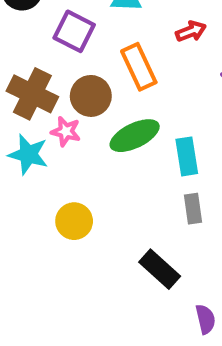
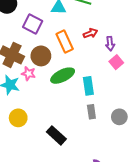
red arrow: (191, 31) -> (90, 33), moved
yellow circle: (74, 221) -> (18, 118), moved
black rectangle: (160, 269) -> (56, 135), moved

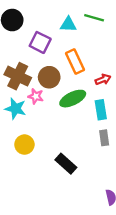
red arrow: (90, 33) -> (103, 79), moved

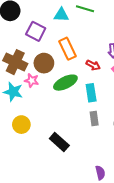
red arrow: (103, 79) -> (93, 65), turned 48

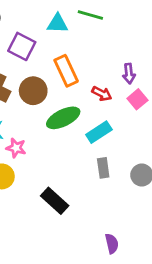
pink star: (32, 80) -> (16, 148), moved
cyan rectangle: (91, 93) -> (99, 132), turned 66

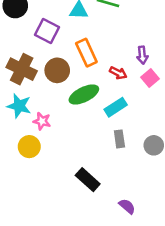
black rectangle: (55, 201) -> (88, 180), moved
purple semicircle: (112, 244) -> (127, 206), turned -36

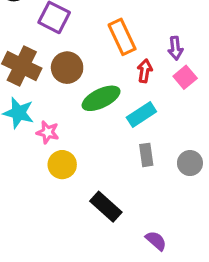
orange rectangle: (86, 53) -> (122, 37), moved
red arrow: (118, 73) -> (145, 71), turned -108
yellow circle: (29, 147) -> (62, 165), moved

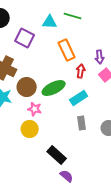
brown circle: (67, 68) -> (27, 87), moved
pink star: (48, 132) -> (35, 109), moved
purple semicircle: (156, 241) -> (67, 176), moved

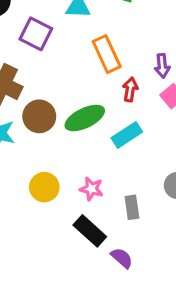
pink star: (35, 109) -> (91, 189), moved
gray rectangle: (82, 123) -> (132, 207), moved
purple semicircle: (67, 176) -> (122, 258), moved

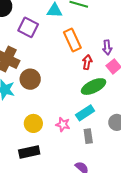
green ellipse: (85, 118) -> (94, 87), moved
cyan rectangle: (127, 135) -> (85, 113), moved
black rectangle: (90, 231) -> (29, 152), moved, turned -54

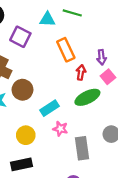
cyan rectangle: (85, 113) -> (50, 108), moved
pink star: (63, 125) -> (60, 129), moved
gray rectangle: (88, 136) -> (82, 148), size x1.5

